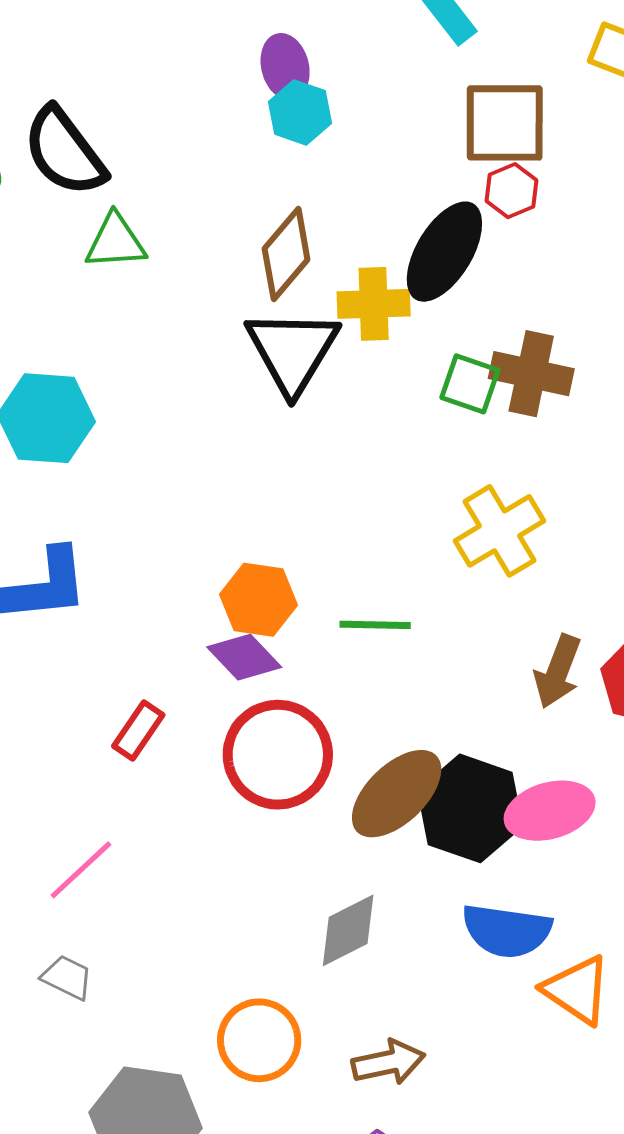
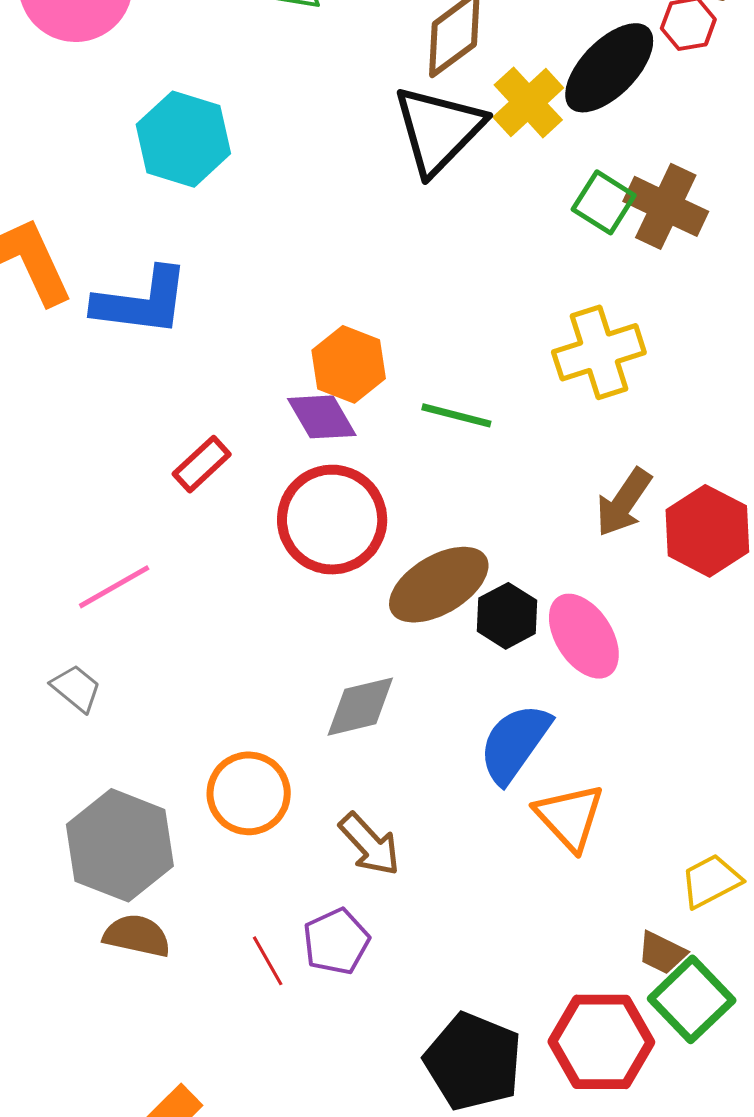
yellow cross: (374, 304) -> (528, 102), turned 36
black hexagon: (470, 808) -> (507, 616), size x0.6
pink ellipse: (550, 811) -> (584, 636), turned 60
blue semicircle: (507, 931) -> (515, 743), turned 104
brown arrow: (388, 1062) -> (370, 844), turned 46

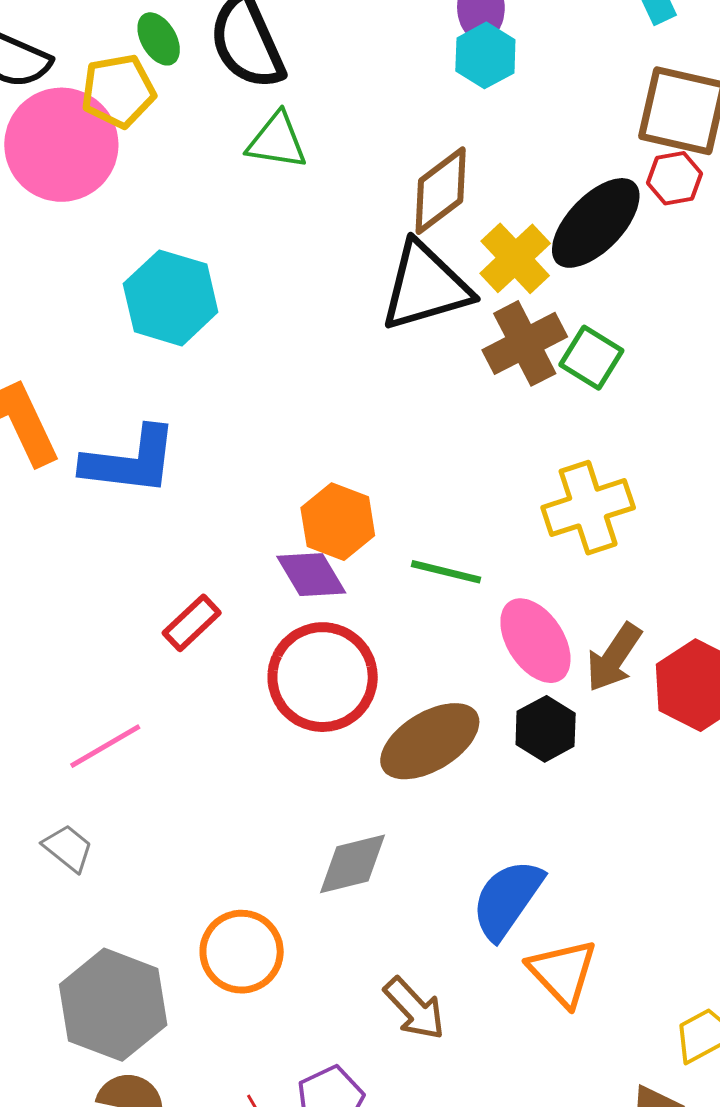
black triangle: (438, 130) -> (426, 286), turned 30
brown cross: (666, 206) -> (525, 343), moved, turned 38
black hexagon: (507, 616) -> (546, 729), moved
pink ellipse: (584, 636) -> (535, 641), moved
brown arrow: (370, 844) -> (414, 1009), moved

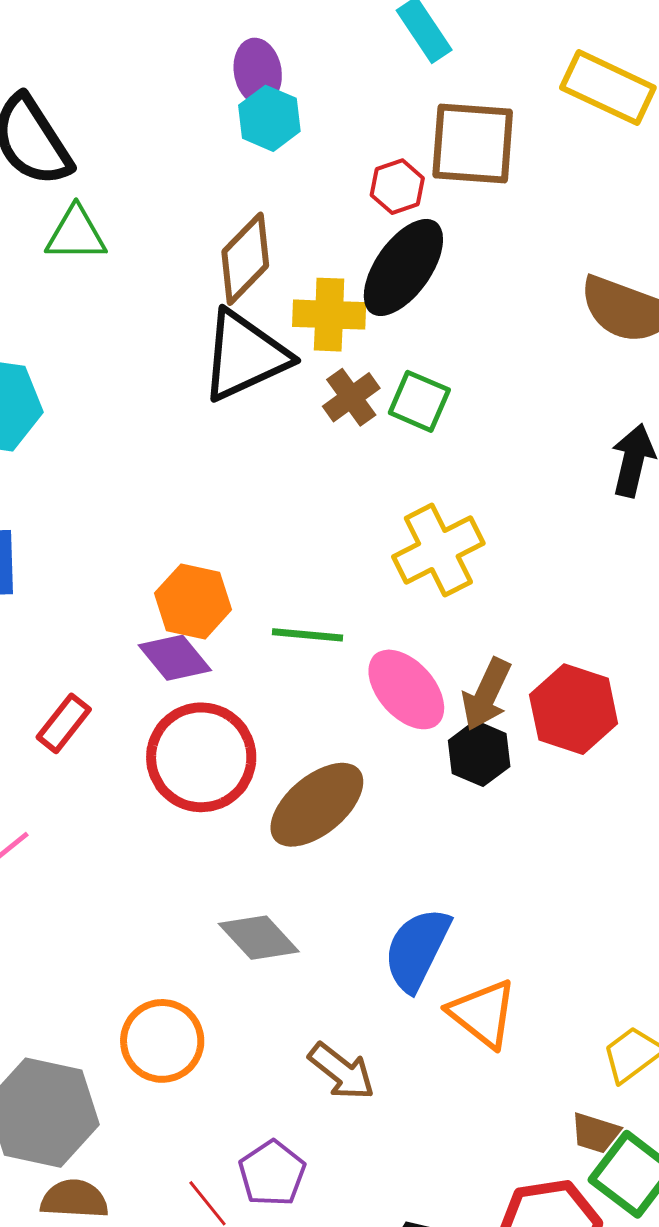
red hexagon: (675, 178) -> (397, 187), moved
yellow cross: (515, 258) -> (329, 315), turned -36
brown cross: (525, 343) -> (351, 397), size x0.7
black hexagon: (546, 729) -> (479, 753), moved
gray diamond: (352, 864) -> (259, 938), turned 70

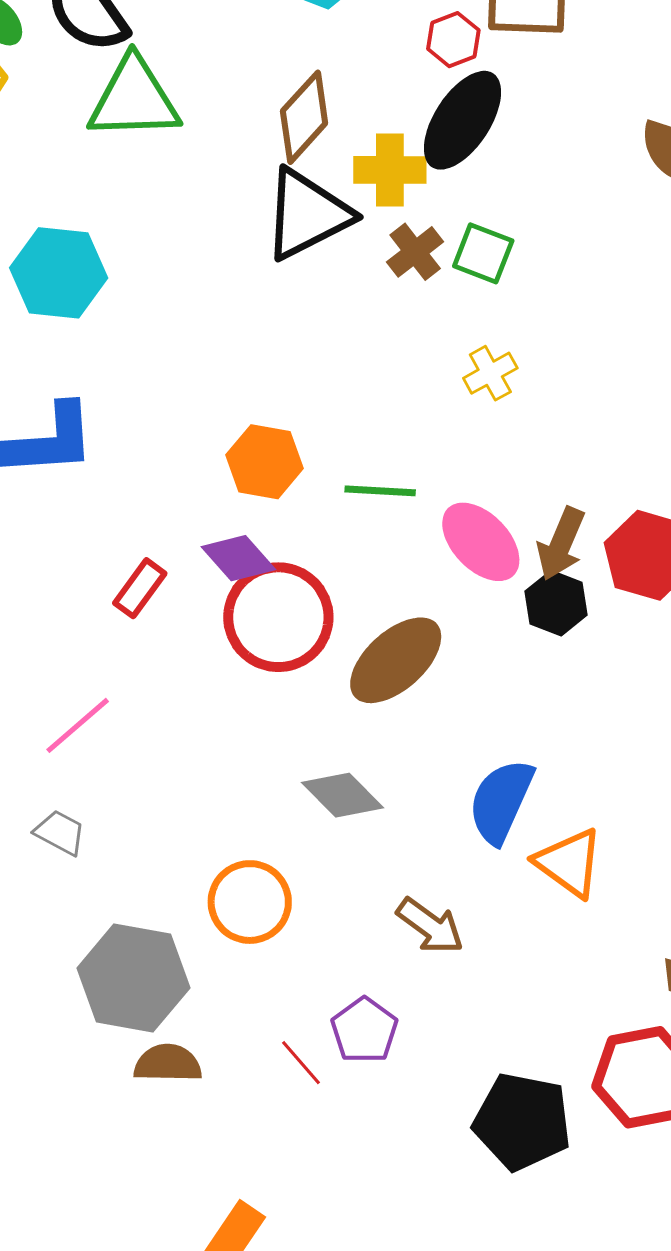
green triangle: (76, 234) -> (134, 99), size x1.5
yellow cross: (438, 550) -> (490, 373), moved, size x0.6
purple diamond: (175, 658) -> (238, 558), moved

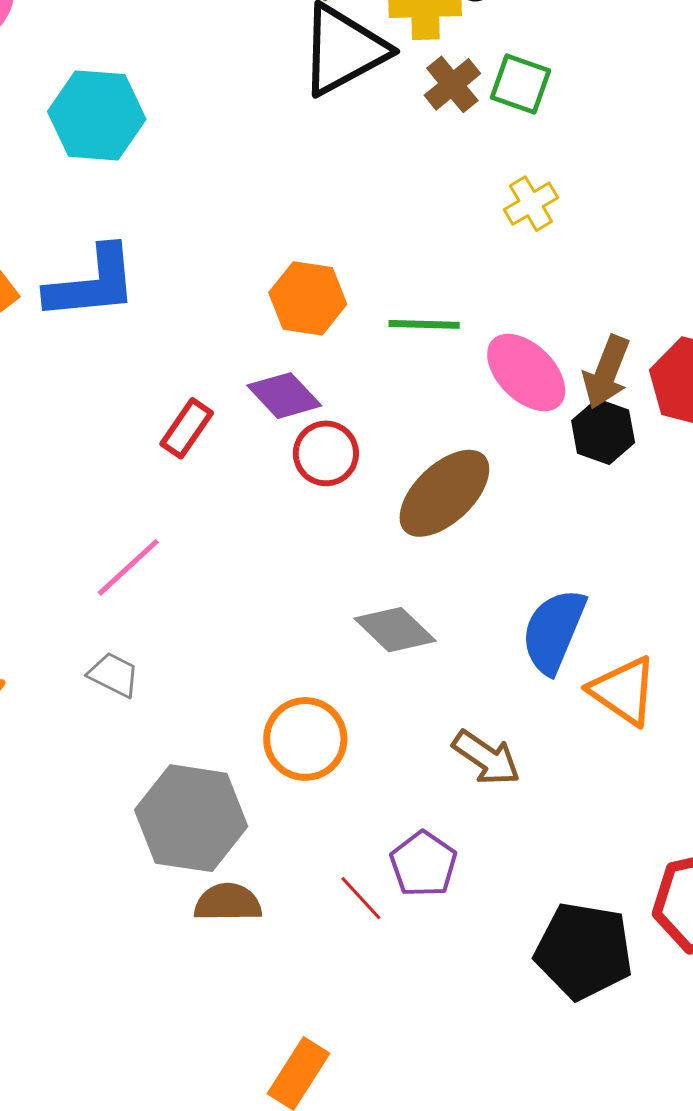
red circle: (278, 617) -> (326, 453), size x0.6

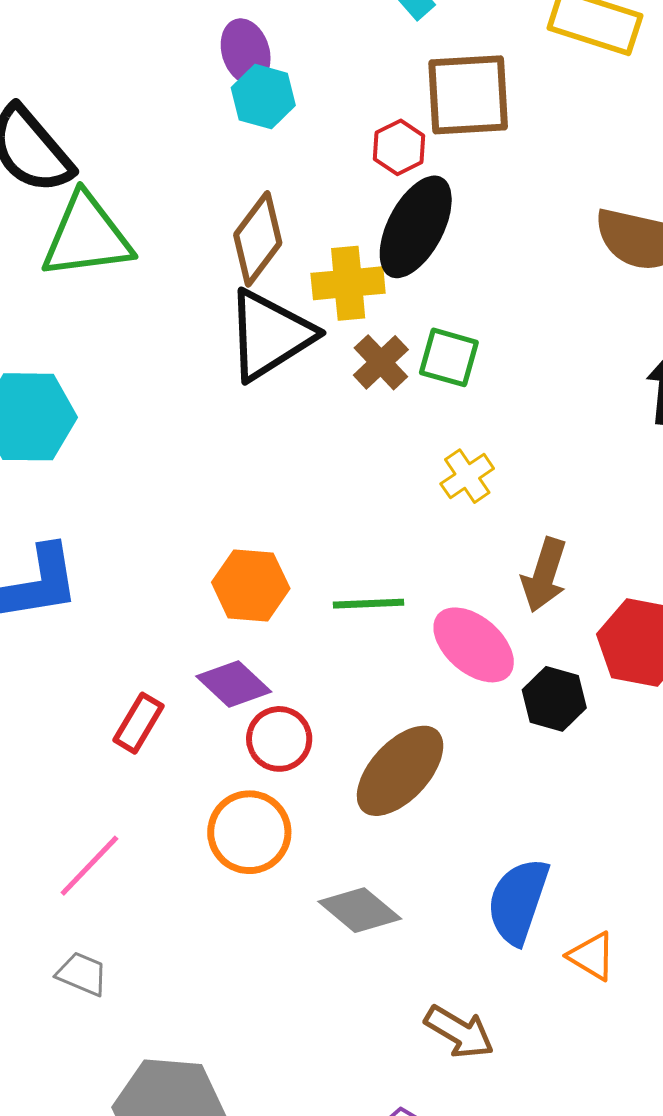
brown arrow: (606, 372) -> (544, 575), moved
orange triangle: (623, 691) -> (592, 956), size x0.7
orange circle: (305, 739) -> (249, 832), moved

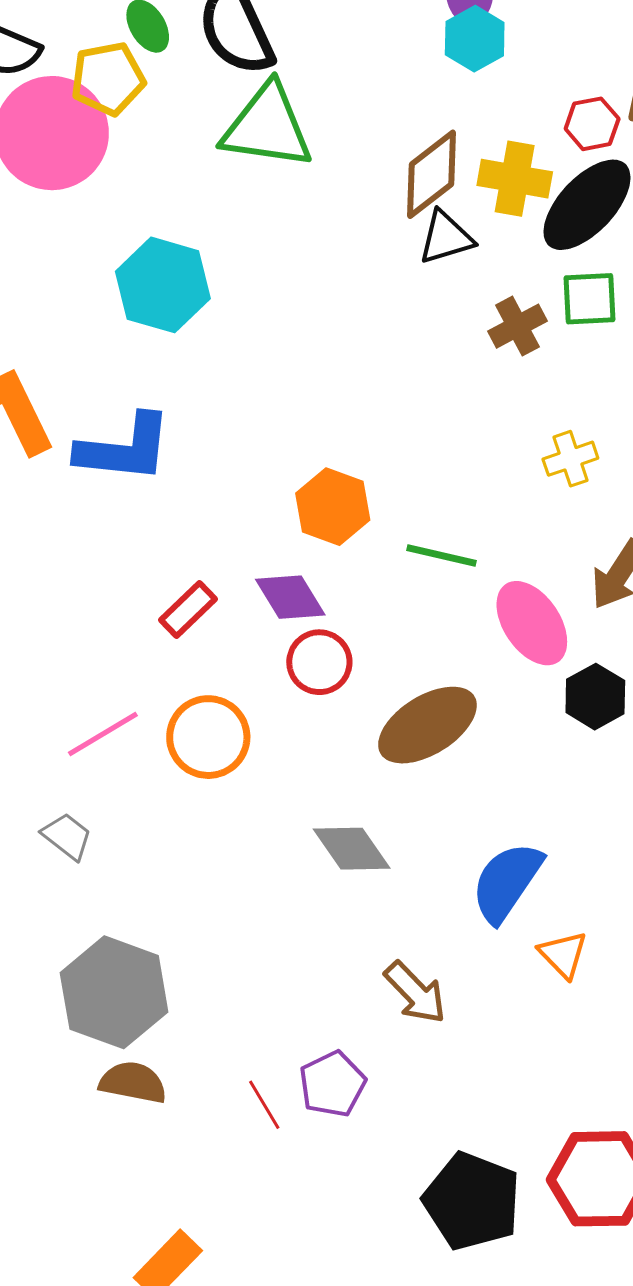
yellow cross: (348, 283) -> (515, 179), moved
black triangle: (270, 335) -> (446, 238), moved, size x0.6
green square: (449, 357) -> (589, 299), moved, turned -34
orange circle: (249, 832) -> (208, 737), moved

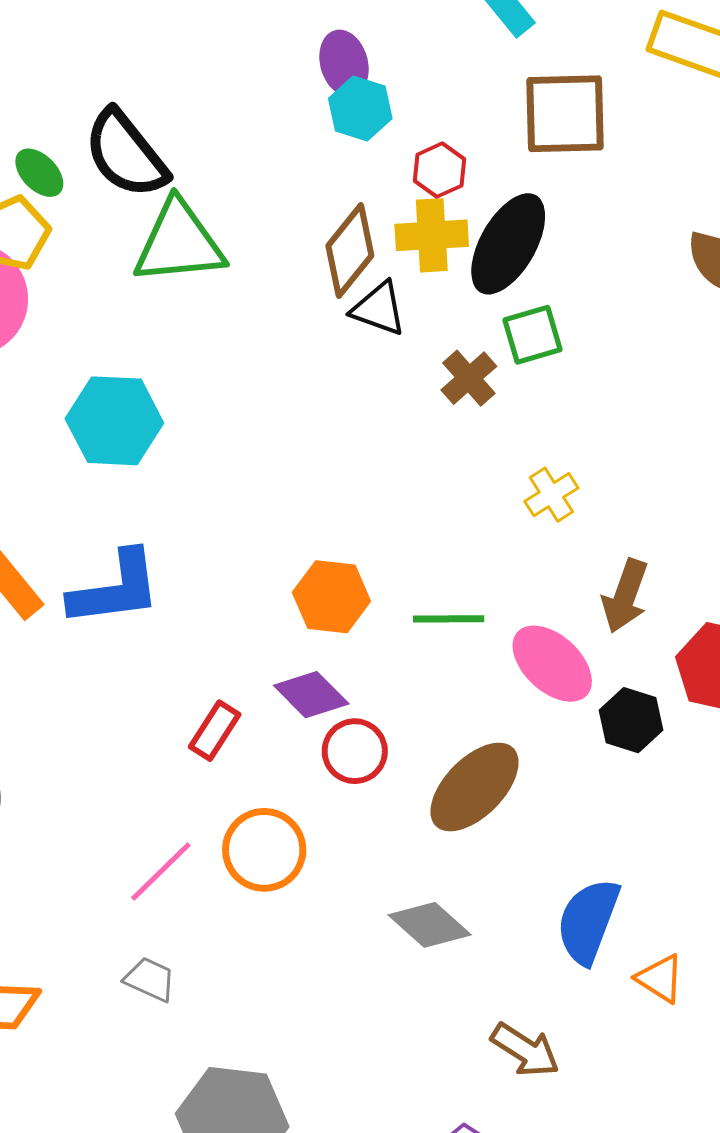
red hexagon: (592, 124) -> (440, 170), moved
black triangle: (446, 238) -> (379, 309), turned 50

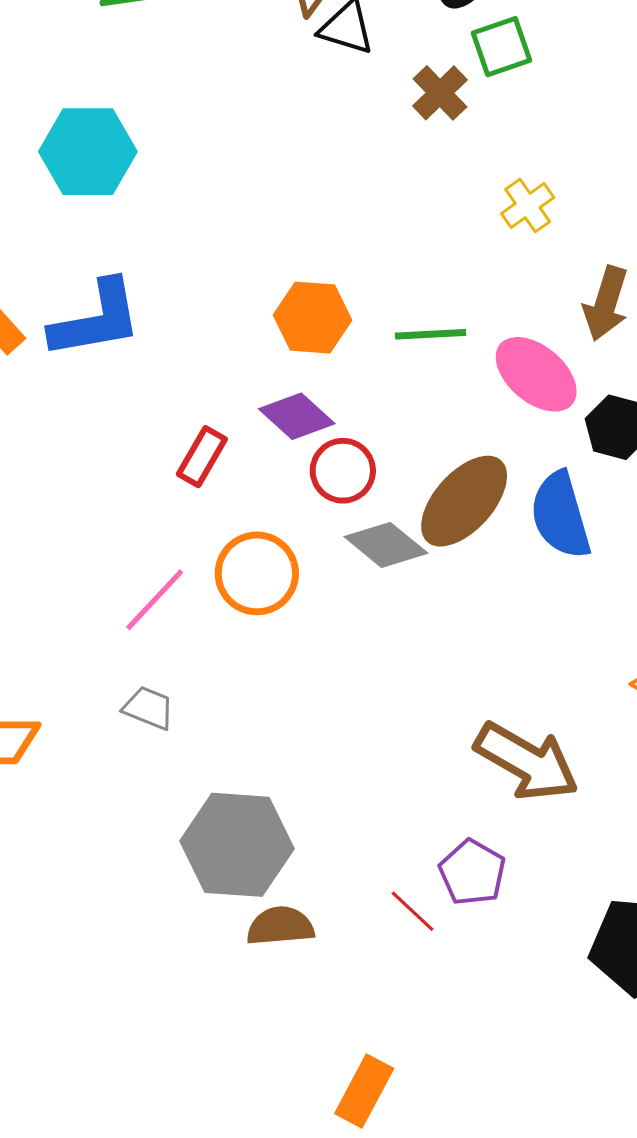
blue semicircle: (588, 921) -> (560, 515), moved, turned -34
gray diamond: (430, 925) -> (386, 545), moved
brown arrow: (525, 1050) -> (527, 762), size x1.5

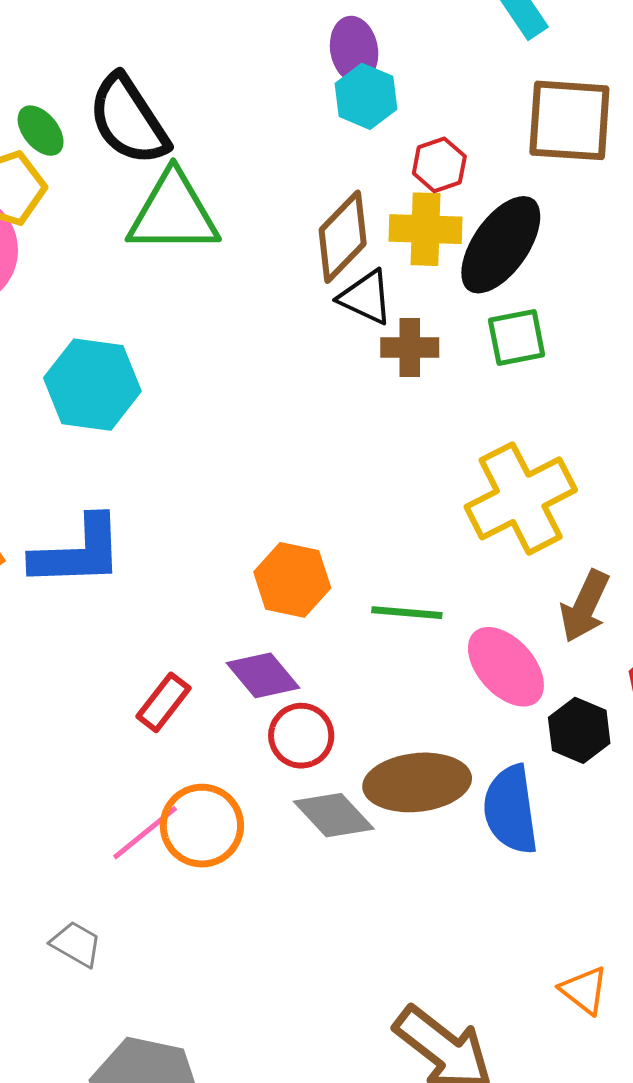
brown cross: (440, 93) -> (410, 348), moved, turned 36
yellow cross: (528, 206) -> (521, 498), size x2.0
brown ellipse: (464, 501) -> (417, 782), turned 34
pink line: (155, 600) -> (145, 833), moved

